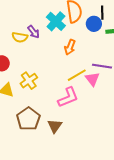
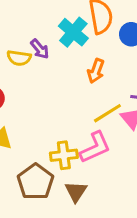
yellow cross: (29, 81) -> (64, 155), moved, turned 30

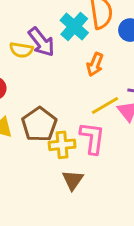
purple arrow: (40, 49) -> (41, 42), size x1.5
pink L-shape: (95, 147) -> (92, 138), turned -60
brown pentagon: (35, 182) -> (39, 124), moved

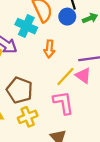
brown pentagon: (39, 124) -> (20, 90), moved
yellow cross: (62, 145) -> (28, 117), moved

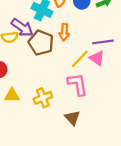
brown pentagon: (20, 90) -> (41, 43), moved

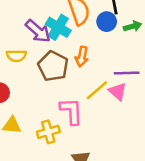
purple arrow: (22, 27) -> (38, 31), moved
pink L-shape: (78, 84) -> (71, 111), moved

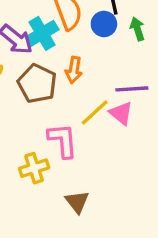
green arrow: (133, 26) -> (137, 29), turned -90
cyan cross: (58, 27) -> (42, 33), turned 30

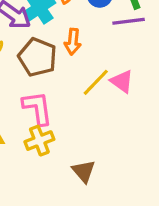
purple line: (132, 89) -> (129, 21), moved
pink L-shape: (63, 140) -> (37, 108), moved

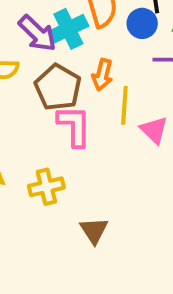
yellow line: (96, 82) -> (124, 105), moved, turned -48
pink L-shape: (37, 108) -> (74, 126), moved

